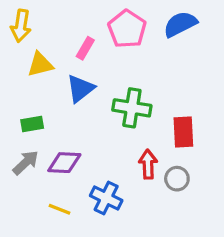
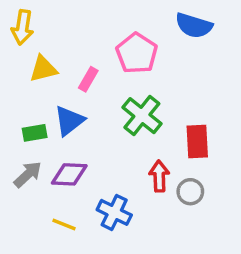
blue semicircle: (180, 24) -> (194, 26), turned -136
pink pentagon: (127, 29) -> (137, 53), moved
pink rectangle: (85, 48) -> (88, 79), moved
blue triangle: (80, 89) -> (69, 121), moved
green cross: (132, 108) -> (142, 116), turned 30

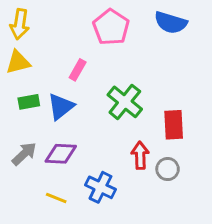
pink pentagon: (137, 53) -> (111, 27), moved
yellow triangle: (43, 69) -> (18, 62), moved
green rectangle: (35, 133) -> (29, 102), moved

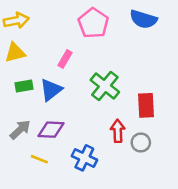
yellow arrow: (20, 24) -> (16, 21), turned -110
yellow line: (56, 198) -> (39, 159), moved

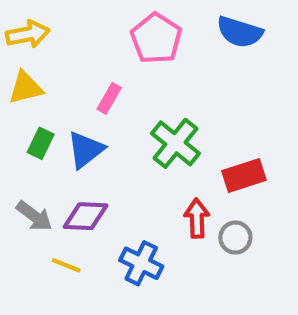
green rectangle: (24, 86) -> (41, 143), turned -54
red rectangle: (146, 105) -> (244, 175), turned 75
gray arrow: (20, 130) -> (34, 216), turned 80

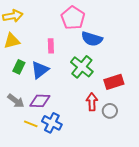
blue semicircle: (240, 32) -> (92, 39), moved
pink rectangle: (109, 98) -> (51, 46), turned -32
blue cross: (141, 263) -> (52, 123), moved

